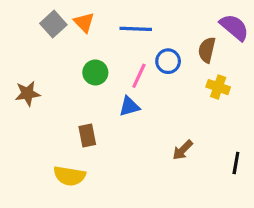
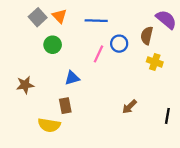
green circle: (95, 72) -> (53, 45), moved
brown star: (27, 93) -> (25, 85), moved
blue triangle: (129, 106) -> (72, 78), moved
brown rectangle: (87, 136) -> (65, 106), moved

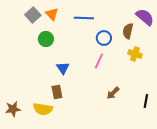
pink line: (99, 54) -> (99, 61), moved
blue triangle: (72, 78) -> (63, 68), turned -48
brown star: (25, 85) -> (13, 109), moved

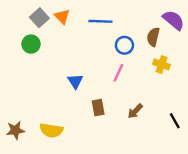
green circle: (46, 39) -> (31, 44), moved
brown rectangle: (57, 92) -> (98, 108), moved
black line: (146, 101) -> (175, 121), turned -40

